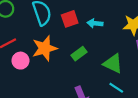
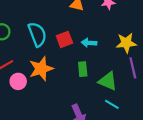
green rectangle: (79, 54) -> (83, 69), moved, turned -56

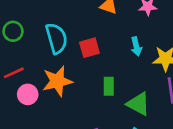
cyan arrow: (89, 43) -> (136, 46), moved, turned -112

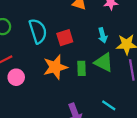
orange star: (57, 81) -> (55, 67), moved
green triangle: (138, 104) -> (104, 62), moved

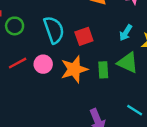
cyan arrow: (103, 35) -> (126, 33), turned 48
pink circle: (16, 77) -> (43, 64), moved

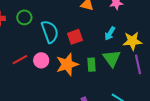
green circle: (15, 26) -> (24, 17), moved
green triangle: (128, 63) -> (112, 58), turned 30

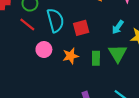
red line: (20, 60) -> (27, 25), moved, turned 63
orange star: (67, 64) -> (71, 56), size x0.7

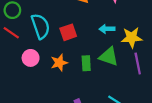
cyan arrow: (118, 27) -> (107, 29), turned 56
green triangle: (118, 53) -> (109, 57), turned -36

